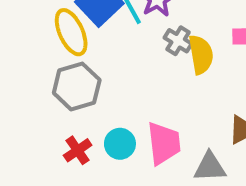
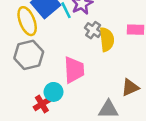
pink trapezoid: (164, 143) -> (74, 70), moved
red cross: (78, 150) -> (42, 104), moved

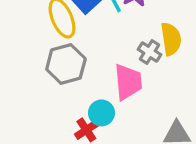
gray cross: (93, 30) -> (150, 52), moved

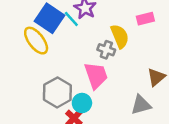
gray hexagon: (66, 64) -> (57, 92), moved

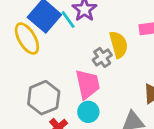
gray cross: (106, 50) -> (102, 57), turned 30
cyan circle: (82, 103) -> (88, 112), moved

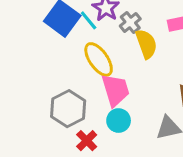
yellow ellipse: (27, 39) -> (99, 59), moved
gray cross: (102, 57) -> (130, 22), moved

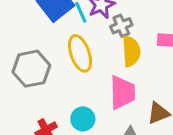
pink trapezoid: (115, 90) -> (122, 93), moved
gray hexagon: (68, 109) -> (31, 69), moved

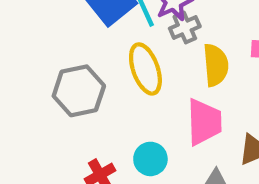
gray cross: (121, 26) -> (185, 27), moved

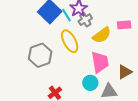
yellow semicircle: (216, 65) -> (102, 35), turned 66
cyan circle: (150, 159) -> (90, 83), moved

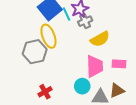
pink rectangle: (124, 25) -> (119, 64), moved
yellow ellipse: (70, 41) -> (48, 36), moved
brown triangle: (125, 72) -> (117, 91), moved

